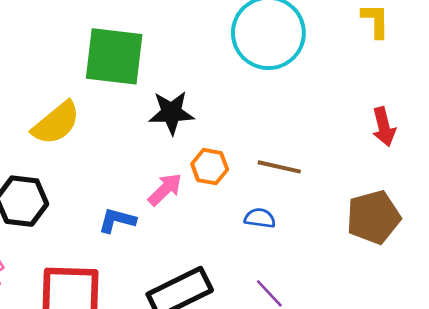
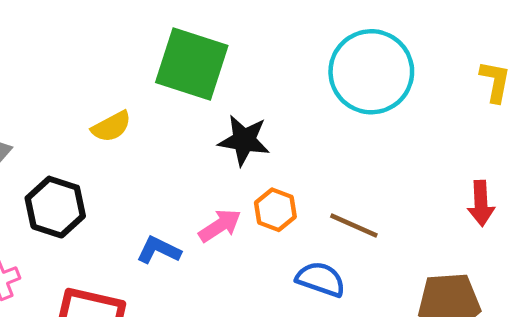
yellow semicircle: (56, 123) -> (111, 127), size x0.7
blue semicircle: (260, 218) -> (321, 279), size x1.4

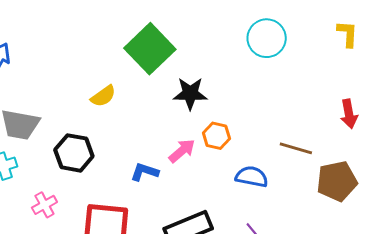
green square: (192, 64) -> (150, 49), turned 36
cyan circle: (371, 72) -> (267, 38), size x0.7
brown line: (354, 226) -> (296, 148), moved

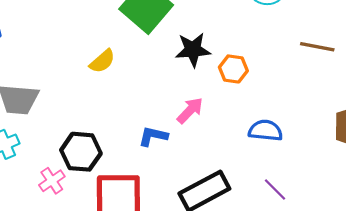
orange hexagon: (216, 136) -> (233, 69), moved
brown line: (296, 148) -> (317, 47), moved
black hexagon: (74, 153) -> (81, 152), moved

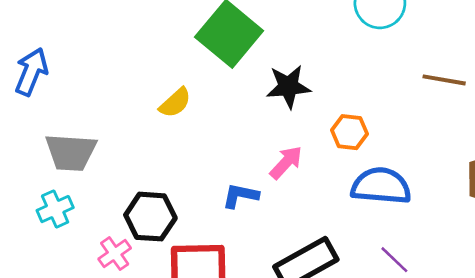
orange hexagon: (233, 69) -> (349, 132), moved
blue semicircle: (265, 130) -> (381, 186), size x1.4

